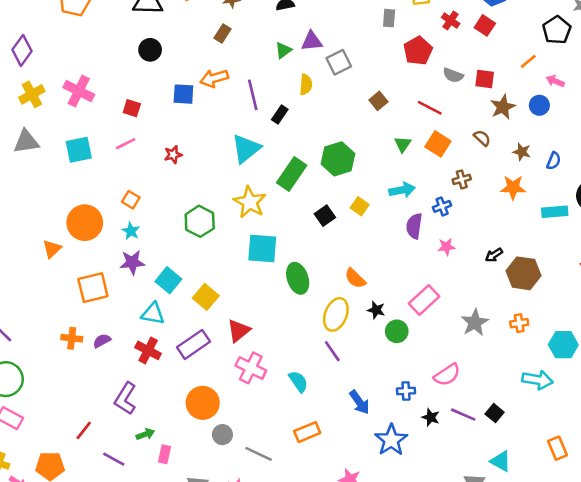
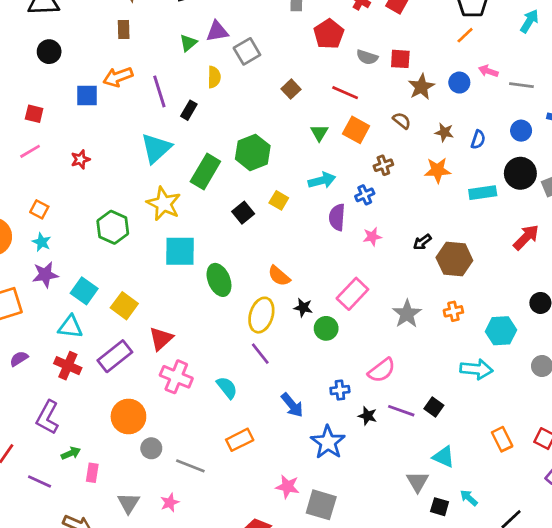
brown rectangle: (222, 33) -> (124, 30), turned -30
orange line: (528, 61) -> (465, 35), moved
pink arrow: (555, 81) -> (488, 71), moved

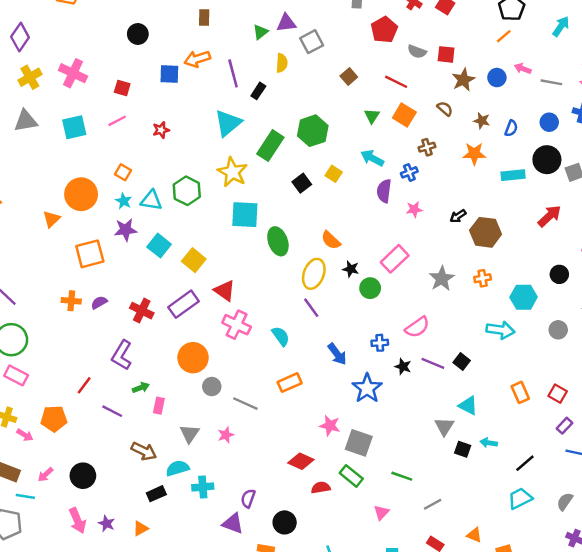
cyan arrow: (322, 180) -> (372, 158), turned -140
cyan triangle: (70, 327) -> (151, 200), moved
red triangle: (161, 339) -> (225, 291), turned -45
cyan arrow: (469, 498) -> (489, 443), turned -35

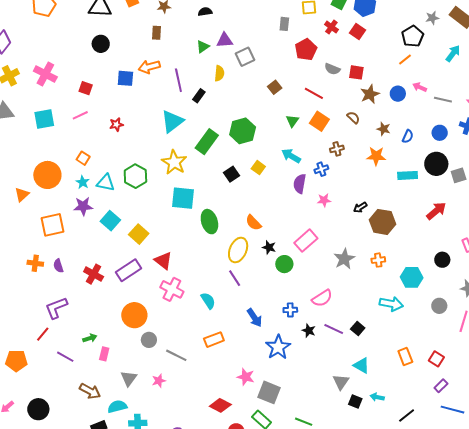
purple semicircle: (99, 303) -> (58, 266), turned -80
purple L-shape: (122, 355) -> (56, 308), moved, turned 35

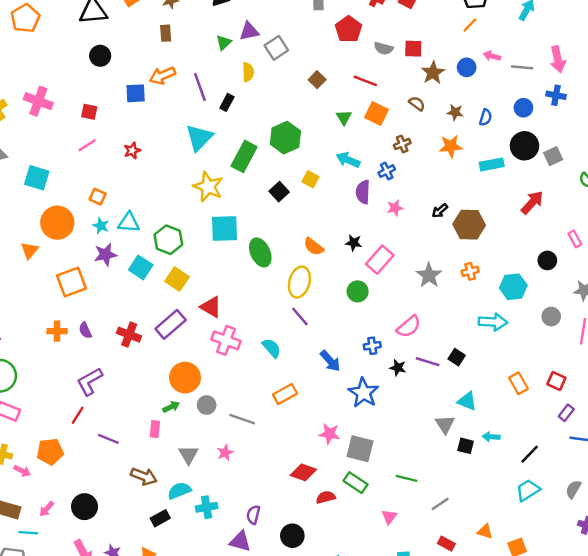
cyan square: (44, 119) -> (37, 178), moved, turned 35
green hexagon: (135, 176) -> (168, 240), moved
black star: (269, 247) -> (354, 243), moved
green arrow: (90, 338) -> (171, 407), moved

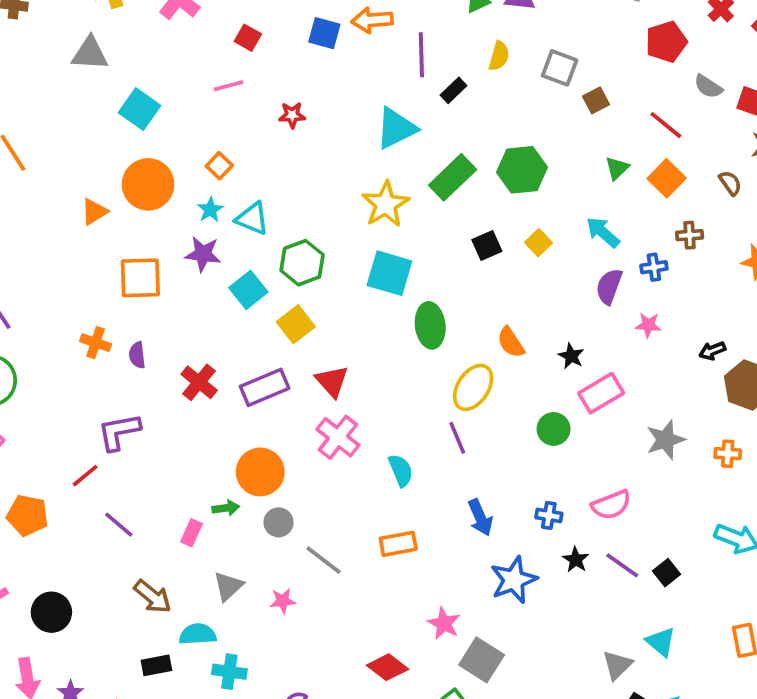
gray square: (276, 48) -> (560, 68), moved, turned 35

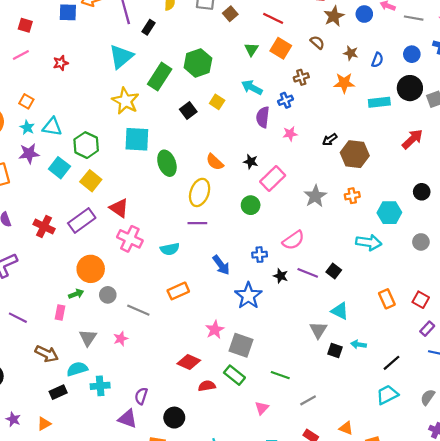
purple line: (457, 438) -> (197, 223), turned -54
cyan semicircle: (401, 470) -> (170, 249), turned 114
pink star: (444, 623) -> (215, 330), turned 30

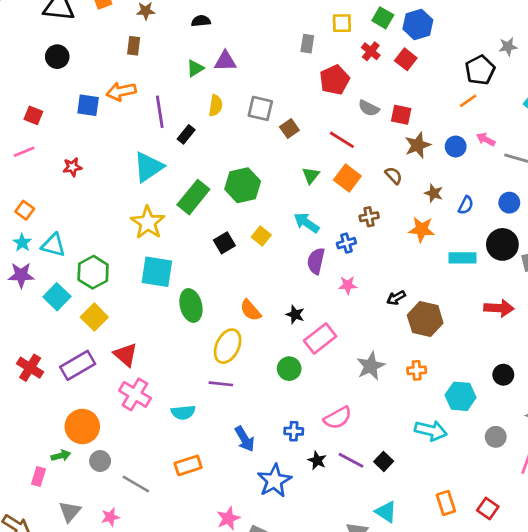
red arrow: (412, 139) -> (499, 308), turned 40

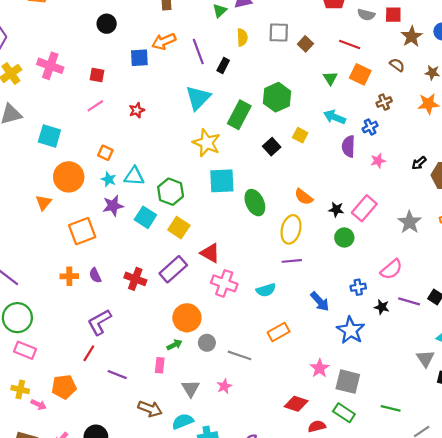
black star: (295, 315) -> (336, 209), moved

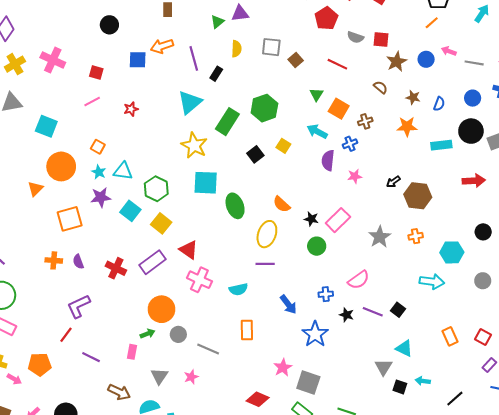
orange square: (360, 74) -> (339, 109), moved
orange rectangle: (279, 332) -> (247, 330), turned -66

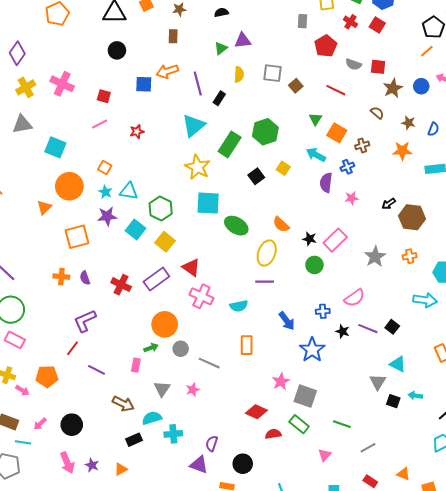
green ellipse: (235, 206) -> (236, 226), turned -40

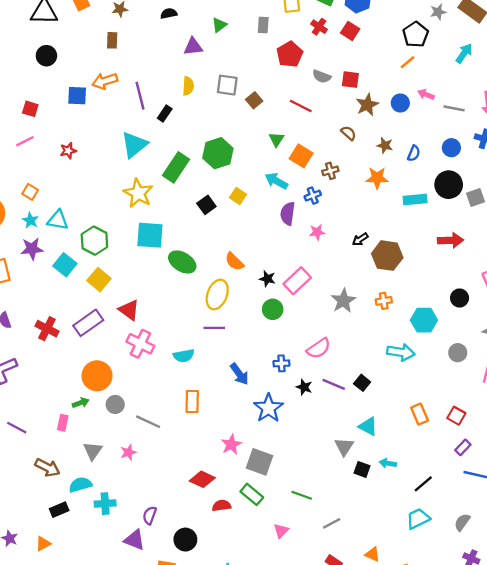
green triangle: (221, 48) -> (219, 25), moved

